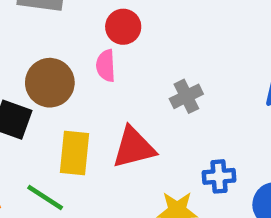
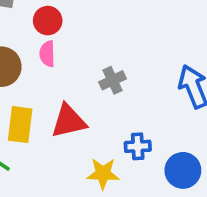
red circle: (123, 27) -> (48, 21), moved

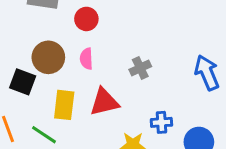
pink semicircle: (47, 54) -> (86, 59), moved

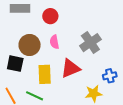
gray cross: (140, 68) -> (90, 43), size x1.5

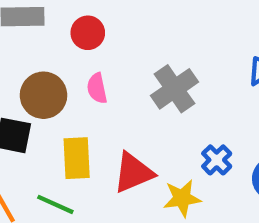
red triangle: (70, 68) -> (133, 173), moved
blue cross: (110, 76) -> (217, 160), turned -32

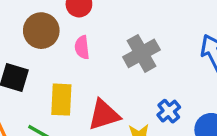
brown circle: (43, 95) -> (41, 31), moved

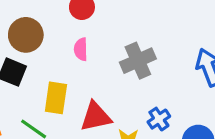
brown circle: (41, 31) -> (26, 35), moved

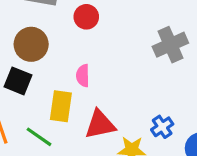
pink semicircle: (81, 49) -> (83, 76), moved
gray cross: (138, 61) -> (170, 45), moved

